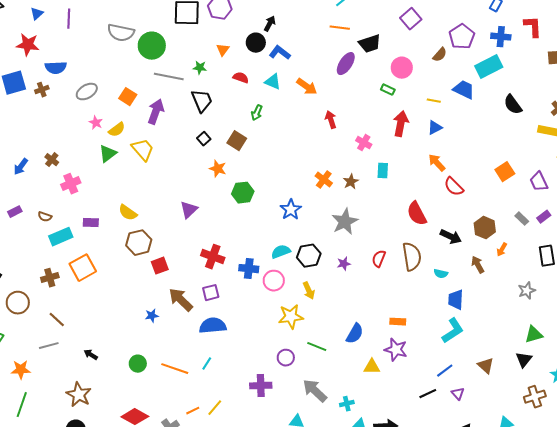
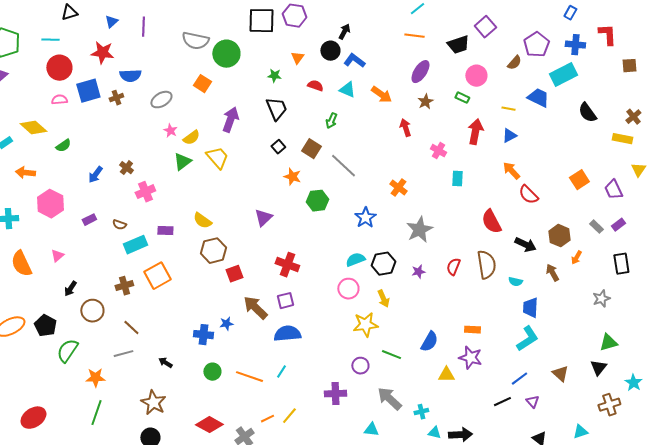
black trapezoid: (370, 44) -> (458, 45), moved
gray line: (169, 77) -> (343, 166), moved, turned 32
orange square: (128, 97) -> (202, 84), moved
brown star: (351, 182) -> (425, 102), moved
blue cross: (249, 269) -> (203, 335), moved

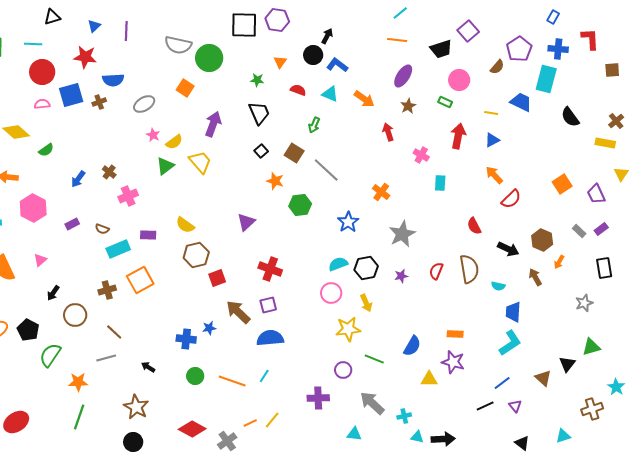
cyan rectangle: (563, 75) -> (546, 79), turned -48
red semicircle: (528, 195) -> (511, 199), turned -90
red semicircle: (491, 222) -> (474, 226), size x0.7
black triangle: (598, 368) -> (567, 364), moved

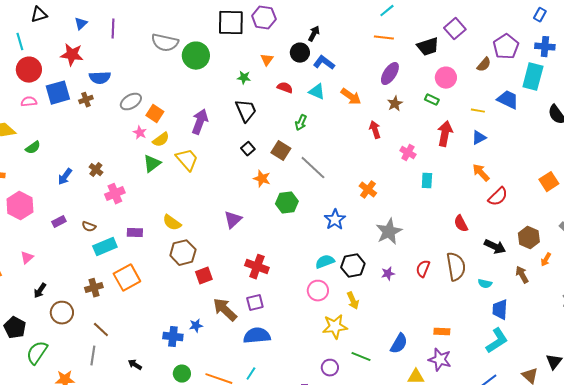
cyan line: (33, 44) -> (20, 42), turned 72
orange square: (185, 88) -> (155, 114), moved
gray line: (106, 358) -> (93, 356), turned -66

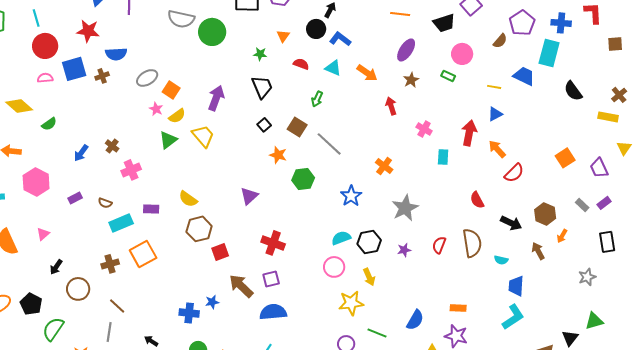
red arrow: (445, 134) -> (469, 133), moved

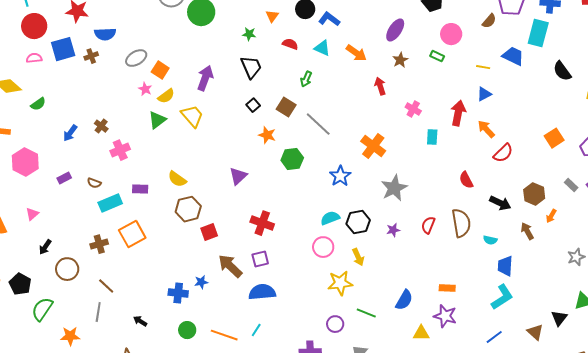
orange cross: (384, 166) -> (373, 146), size x1.4

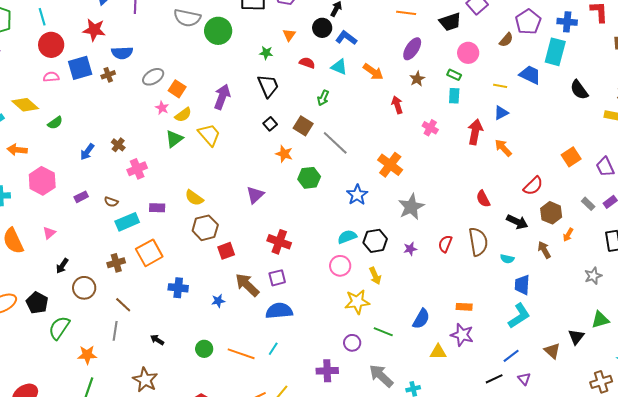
cyan rectangle: (432, 137) -> (454, 96), moved
red semicircle: (503, 153) -> (533, 186), moved
blue cross: (178, 293) -> (178, 288), moved

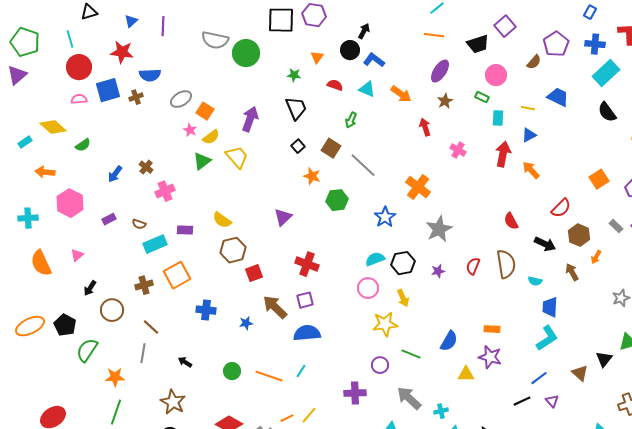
cyan rectangle: (555, 52) -> (606, 73), moved, turned 32
cyan rectangle: (454, 96) -> (498, 118), moved

